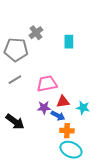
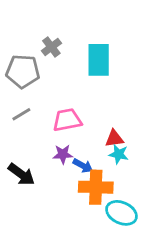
cyan rectangle: (69, 42) -> (99, 60), size x1.6
red triangle: (63, 102) -> (114, 139), moved
orange cross: (67, 131) -> (96, 187), size x1.6
cyan ellipse: (71, 150) -> (121, 213), moved

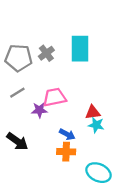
gray cross: (51, 47) -> (46, 53), moved
purple star: (63, 154) -> (39, 110), moved
orange cross: (96, 187) -> (66, 152), moved, size x0.7

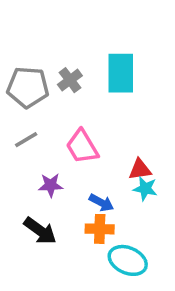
pink trapezoid: (54, 97) -> (82, 147), turned -110
purple star: (39, 110) -> (51, 185), moved
black arrow: (17, 141) -> (40, 231), moved
cyan ellipse: (99, 173) -> (128, 260), moved

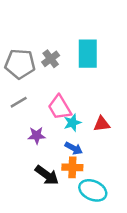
cyan star: (145, 189) -> (72, 123), moved, turned -30
black arrow: (40, 231) -> (47, 175), moved

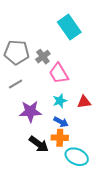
cyan rectangle: (88, 54) -> (69, 27), moved, turned -35
gray cross: (51, 59) -> (43, 57), moved
pink trapezoid: (60, 107) -> (59, 73), moved
purple star: (37, 135) -> (30, 111), size x1.5

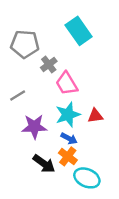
gray pentagon: (17, 52) -> (25, 44), moved
cyan star: (60, 101) -> (68, 115), size x1.5
orange cross: (60, 138) -> (68, 156), turned 35

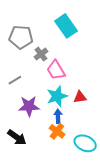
blue arrow: (69, 139) -> (58, 116), turned -120
black arrow: (44, 164) -> (17, 137), moved
cyan ellipse: (87, 178) -> (85, 143), moved

